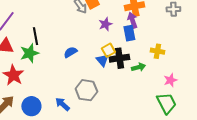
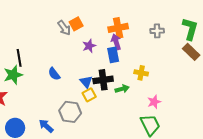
yellow square: (108, 50) -> (89, 95), moved
blue semicircle: (70, 52) -> (54, 74), turned -96

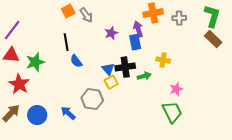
orange square: (76, 24) -> (68, 11), moved
orange cross: (118, 28) -> (153, 13), moved
black line: (19, 58) -> (66, 42), moved

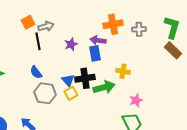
gray arrow: (86, 15) -> (46, 26), turned -70
purple arrow: (138, 29) -> (98, 40), turned -63
black line: (66, 42) -> (38, 41), moved
green arrow: (144, 76) -> (104, 87), size x1.5
gray hexagon: (92, 99) -> (45, 93), moved

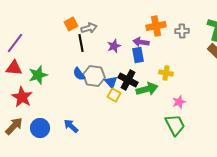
black cross: (85, 78) -> (128, 80), turned 36
gray hexagon: (45, 93) -> (94, 76), moved
yellow square: (71, 93) -> (114, 95), turned -32

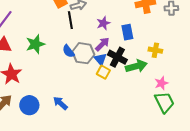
purple arrow: (141, 42) -> (102, 44), moved, turned 126
green star: (38, 75) -> (35, 44), moved
pink star: (179, 102) -> (161, 83), moved

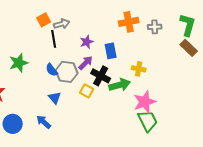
blue triangle: (100, 59) -> (55, 98), moved
pink star: (161, 83) -> (145, 102), size x1.6

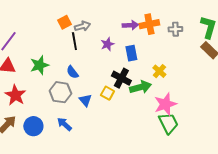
purple arrow: (86, 63) -> (130, 25), moved, turned 42
yellow cross: (139, 69) -> (159, 71), turned 32
gray hexagon: (67, 72) -> (60, 92), moved
blue triangle: (55, 98) -> (85, 100), moved

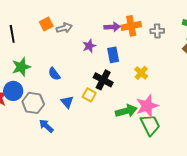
black line: (74, 41) -> (12, 34), moved
green arrow: (140, 87) -> (126, 111), moved
gray hexagon: (60, 92) -> (33, 103), moved
blue circle: (33, 126) -> (13, 91), moved

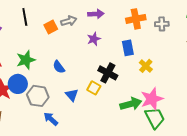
orange square: (46, 24) -> (51, 27), moved
purple arrow: (112, 27) -> (96, 14), moved
black line: (12, 34) -> (25, 17), moved
blue rectangle: (113, 55) -> (128, 48), moved

